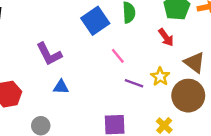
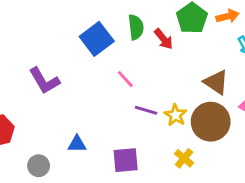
red arrow: (166, 37) -> (164, 39), moved
yellow star: (160, 77) -> (176, 115), moved
blue triangle: (61, 87) -> (77, 144), moved

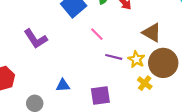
brown triangle: (216, 82) -> (152, 33), moved
yellow cross: (184, 158) -> (145, 83), moved

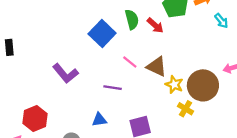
brown triangle: (152, 33) -> (157, 67), moved
purple line: (114, 57) -> (113, 88), moved

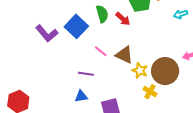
cyan arrow: (221, 21) -> (181, 14), turned 112
purple L-shape: (65, 73) -> (47, 33), moved
blue triangle: (99, 120) -> (81, 96), moved

